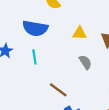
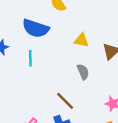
brown line: (58, 90) -> (65, 101), moved

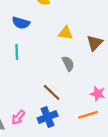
blue semicircle: (36, 28) -> (21, 23), size x0.7

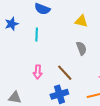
pink arrow: (18, 117) -> (38, 72), moved, turned -40

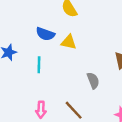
yellow triangle: (81, 21) -> (69, 42), moved

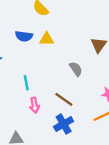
cyan line: (39, 65) -> (26, 83), moved

